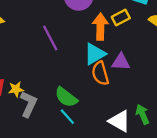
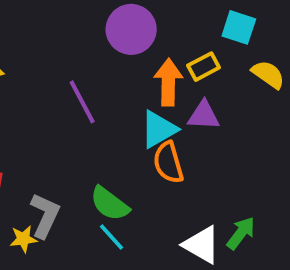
purple triangle: (121, 62) -> (204, 116), moved
yellow star: (16, 89) -> (23, 239), moved
green arrow: (142, 114) -> (241, 233), turned 60

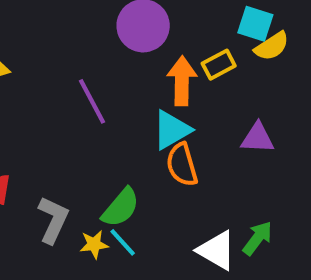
yellow semicircle: (268, 74) -> (272, 46), moved, turned 112
purple triangle: (204, 116) -> (257, 138), moved
green semicircle: (110, 204) -> (121, 208), turned -87
yellow star: (23, 239) -> (94, 244), moved

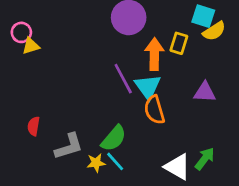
yellow rectangle: (219, 65) -> (179, 43), turned -45
purple line: (92, 101) -> (123, 79), moved
cyan triangle: (172, 130) -> (148, 87), turned -36
gray L-shape: (53, 220) -> (69, 146), turned 48

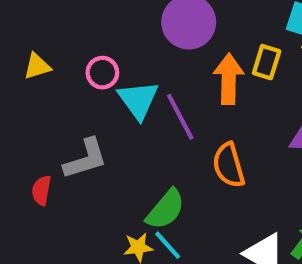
pink circle: (21, 32) -> (102, 73), moved
cyan triangle: (148, 87) -> (138, 100), moved
gray L-shape: (69, 146) -> (86, 159), moved

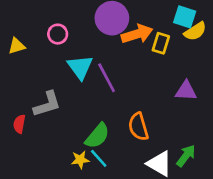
pink circle: (102, 73) -> (58, 34), moved
orange arrow: (229, 79) -> (137, 34), moved, turned 72
orange semicircle: (229, 165) -> (138, 127), moved

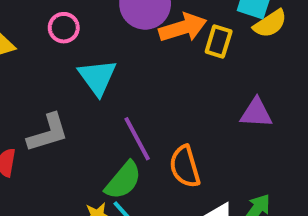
purple line: (107, 78) -> (137, 139), moved

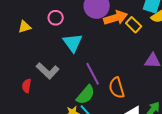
yellow rectangle: (219, 42) -> (134, 25), turned -63
gray L-shape: (48, 133) -> (48, 71), turned 60

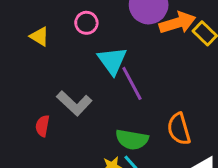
yellow triangle: (25, 27) -> (39, 36), turned 48
purple line: (93, 74) -> (132, 83), moved
green semicircle: (86, 95) -> (132, 140), turned 60

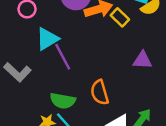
cyan triangle: (112, 61) -> (47, 39), turned 35

